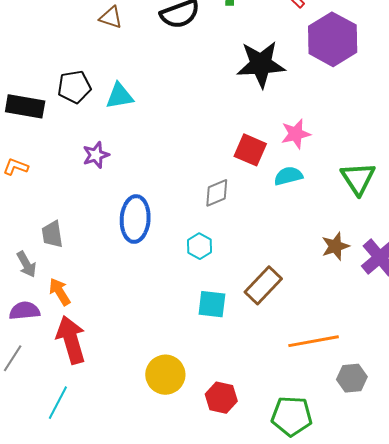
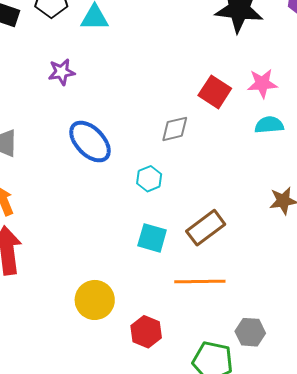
cyan semicircle: (288, 176) -> (269, 125), moved
blue ellipse: (135, 219) -> (90, 142), turned -57
orange line: (314, 341) -> (200, 281), moved
gray hexagon: (352, 378) -> (250, 332), moved

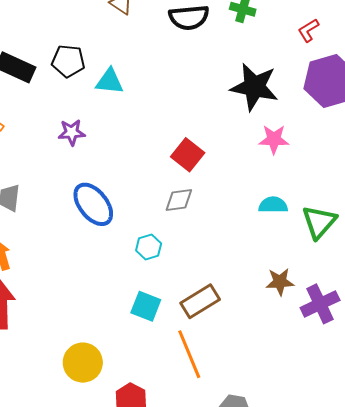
pink star: (262, 83) -> (274, 139), moved
red square: (215, 92) -> (188, 155), moved
orange line: (200, 281) -> (189, 354), turned 63

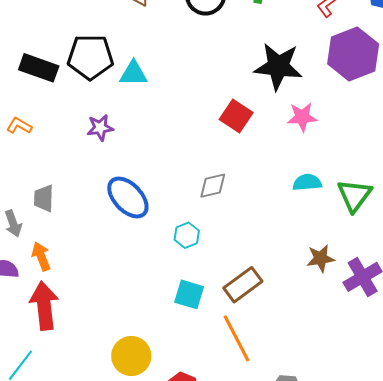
black pentagon: (68, 61) -> (90, 57), size x1.4
red square: (188, 155) -> (236, 116), moved

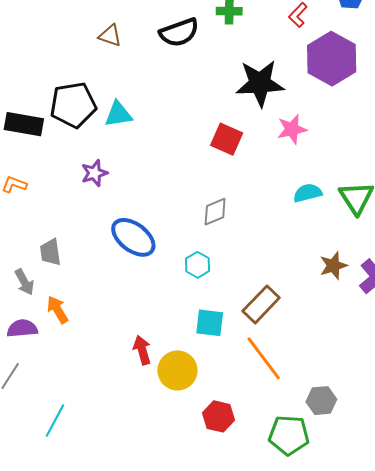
red arrow: (44, 306) -> (142, 350), moved, size x0.6
yellow circle: (131, 356) -> (177, 370), moved

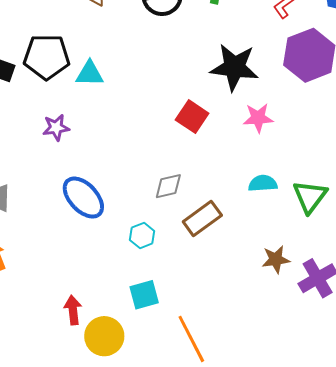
brown rectangle: (261, 304) -> (202, 218), moved
cyan square: (210, 323) -> (144, 295), turned -32

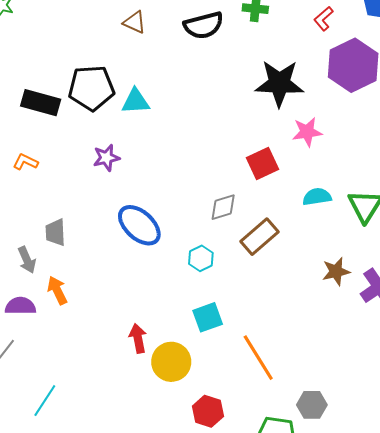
red square: (192, 117) -> (262, 164), moved, turned 36

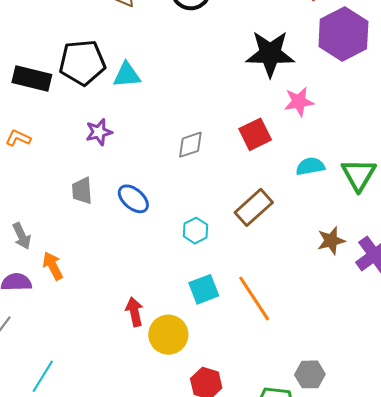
gray diamond: (223, 207) -> (190, 145), moved
blue ellipse: (139, 225) -> (133, 199), size x0.7
gray trapezoid: (55, 232) -> (82, 191), moved
orange line: (258, 358) -> (254, 298), moved

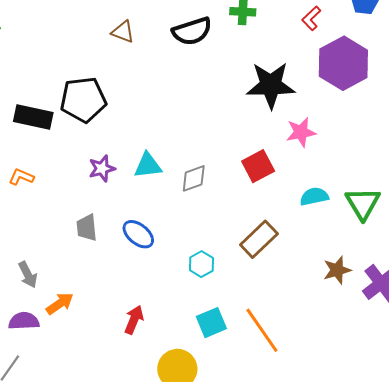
cyan triangle: (127, 75) -> (148, 165), moved
orange arrow: (53, 266) -> (60, 304), turned 84
red arrow: (135, 312) -> (134, 320), moved, turned 36

